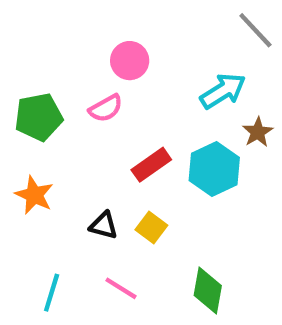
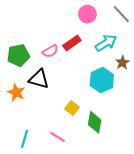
pink circle: (130, 61) -> (87, 14), moved
red rectangle: (151, 165) -> (72, 43), moved
black triangle: (104, 225) -> (39, 79), moved, size x1.5
green diamond: (208, 290) -> (95, 122), moved

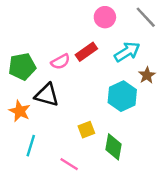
yellow square: (72, 108) -> (86, 130), turned 32
cyan line: (25, 139) -> (31, 146), moved

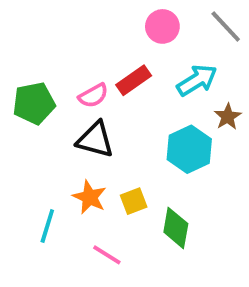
black triangle: (47, 95) -> (95, 140), moved
orange star: (20, 111) -> (90, 197), moved

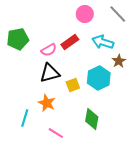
cyan arrow: (197, 80) -> (103, 42), turned -130
green pentagon: (34, 103) -> (18, 39), moved
black triangle: (95, 140) -> (50, 73), turned -30
yellow square: (134, 201) -> (73, 85), moved

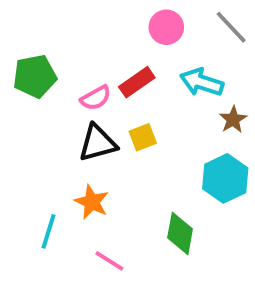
cyan hexagon: (99, 78) -> (225, 178), moved
yellow square: (73, 85) -> (143, 137), moved

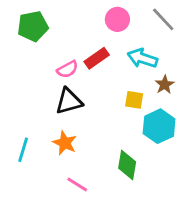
green pentagon: (35, 76) -> (33, 26), moved
yellow square: (143, 137) -> (134, 100), moved, turned 30
cyan line: (49, 231) -> (23, 150), moved

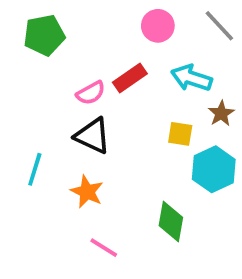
black triangle: (69, 101) -> (93, 136), turned 40
cyan line: (23, 150) -> (35, 169), moved

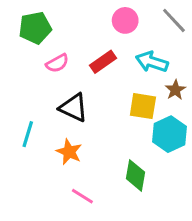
pink semicircle: (91, 93) -> (57, 63), moved
yellow square: (180, 134) -> (143, 106), size x1.4

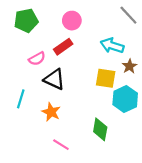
pink circle: (125, 20) -> (72, 21), moved
red rectangle: (103, 62) -> (63, 47), moved
pink semicircle: (57, 63) -> (37, 59), moved

